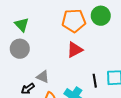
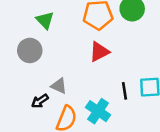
green triangle: (22, 25) -> (45, 20), moved

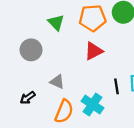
green triangle: (45, 20) -> (56, 23), moved
black arrow: (40, 101) -> (28, 98), moved

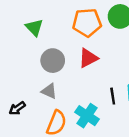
green triangle: (56, 23) -> (34, 27), moved
gray circle: (31, 50) -> (53, 61), moved

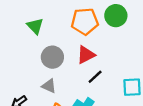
black line: (113, 96) -> (95, 77), moved, turned 56

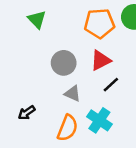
green triangle: (35, 26) -> (37, 19), moved
gray triangle: (49, 86) -> (73, 94), moved

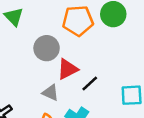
red triangle: (101, 60) -> (67, 69), moved
gray circle: (64, 63) -> (47, 48), moved

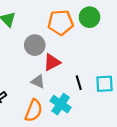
black line: (90, 83) -> (79, 83), moved, turned -64

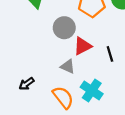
black line: (79, 83) -> (110, 54), moved
orange semicircle: (34, 111) -> (63, 97), turned -60

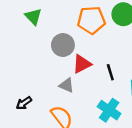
cyan cross: (92, 91) -> (109, 110), moved

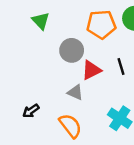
black line: (110, 72) -> (121, 66), moved

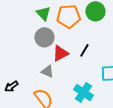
green triangle: (41, 21) -> (43, 13), moved
black line: (121, 66) -> (84, 50), turned 48

